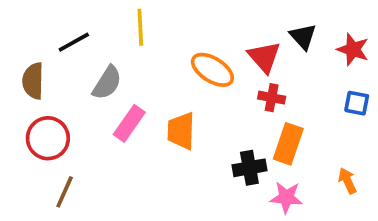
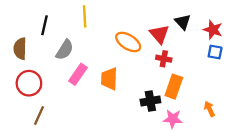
black line: (74, 42) -> (45, 25), turned -48
blue square: (357, 103) -> (215, 52), moved

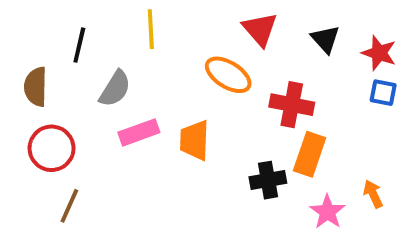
red triangle: (159, 34) -> (260, 29), moved
red cross: (164, 59) -> (292, 105), size x1.5
pink rectangle: (78, 74) -> (139, 132), turned 35
pink star: (173, 119) -> (327, 212), moved, turned 30

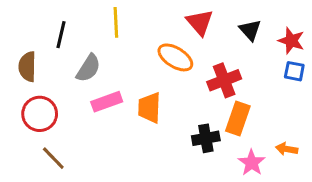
red cross: (292, 105) -> (224, 80), turned -32
orange arrow: (373, 194) -> (287, 149), turned -55
brown line: (69, 206) -> (53, 158), turned -68

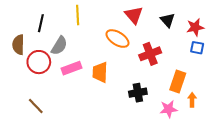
red star: (291, 41) -> (195, 27), turned -30
red circle: (40, 114) -> (39, 62), moved
orange rectangle: (238, 118) -> (178, 81), moved
orange arrow: (287, 149) -> (192, 100), turned 80
pink star: (252, 163) -> (169, 109), turned 30

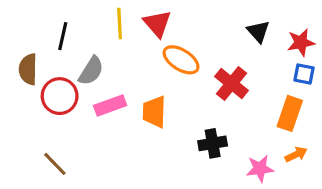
red triangle: (134, 15) -> (157, 24), moved
red cross: (150, 54) -> (231, 83), turned -30
orange rectangle: (178, 81) -> (290, 113), moved
orange arrow: (192, 100) -> (296, 154), turned 64

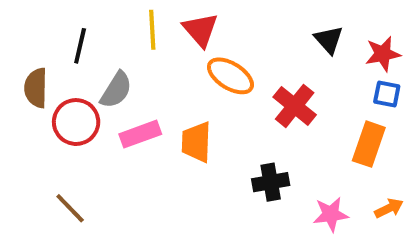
orange arrow: (296, 154) -> (389, 208), moved

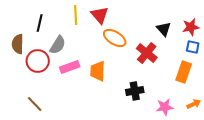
black triangle: (329, 40) -> (164, 29), moved

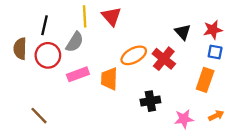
orange ellipse: (115, 38) -> (134, 55), moved, turned -60
gray semicircle: (58, 45) -> (75, 42), moved
red circle: (38, 61) -> (48, 55), moved

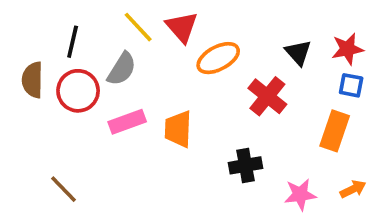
yellow line: (85, 16) -> (138, 27), turned -40
orange ellipse: (134, 55) -> (218, 58), moved

